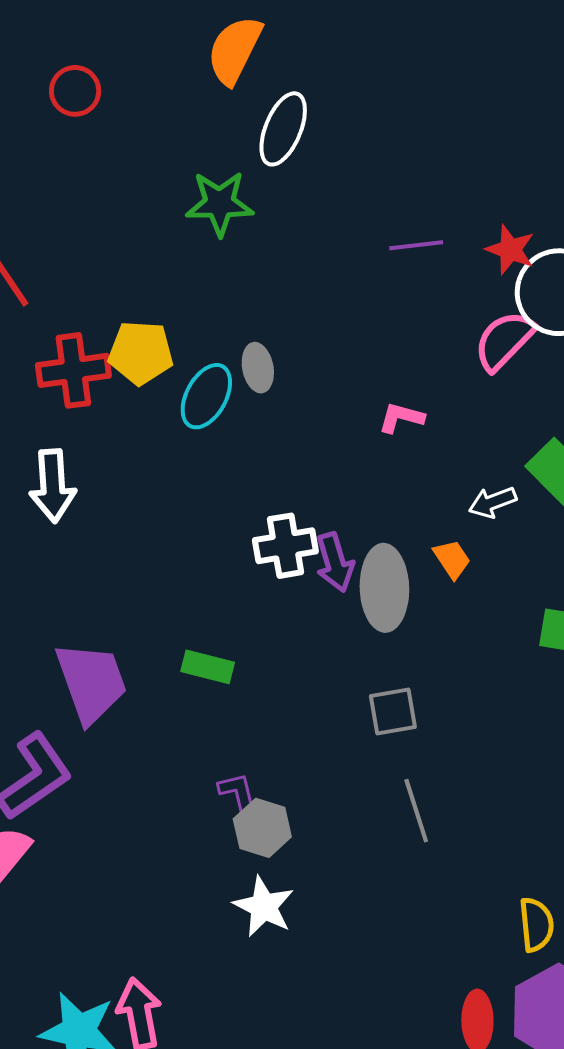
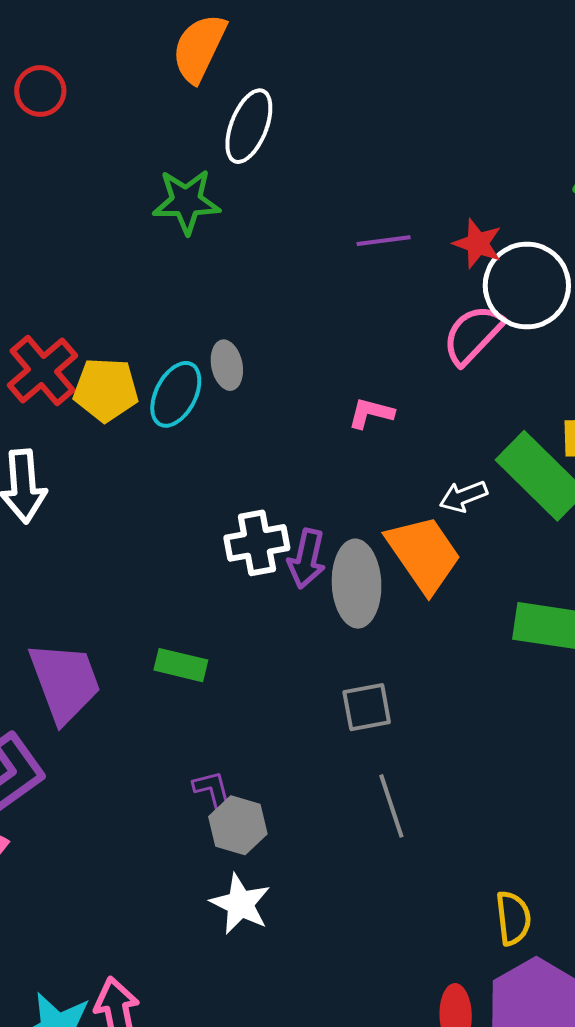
yellow pentagon: (141, 353) -> (106, 390), moved
red cross: (73, 370) -> (42, 370), turned -32
orange trapezoid: (452, 559) -> (424, 554), size x2.0
purple arrow: (335, 562) -> (307, 559), turned 30

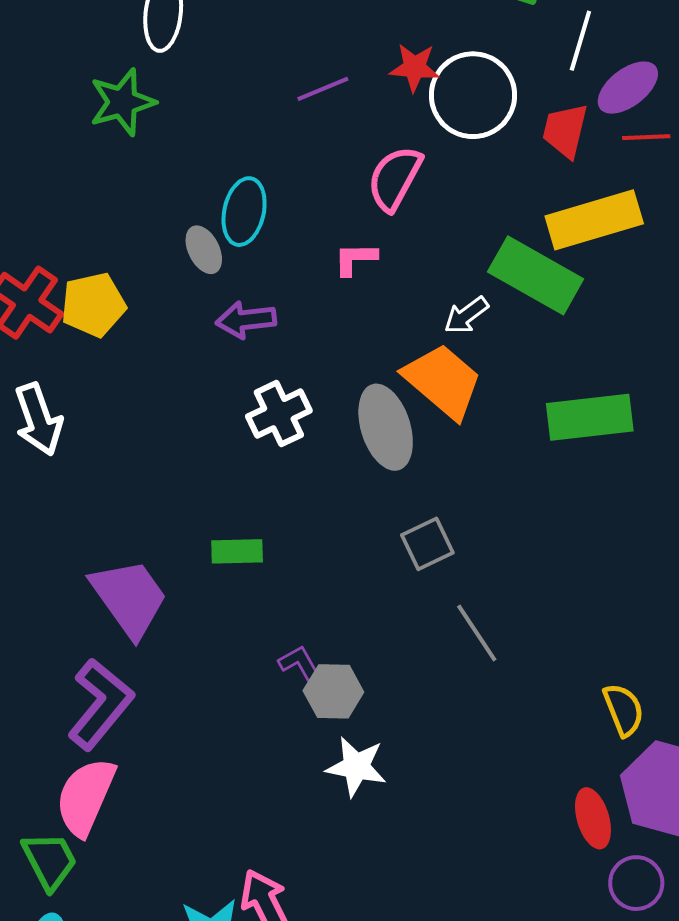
pink semicircle: (473, 335) -> (395, 178), moved
cyan ellipse: (176, 394) -> (244, 212), moved
purple arrow: (307, 559) -> (246, 320), moved, turned 86

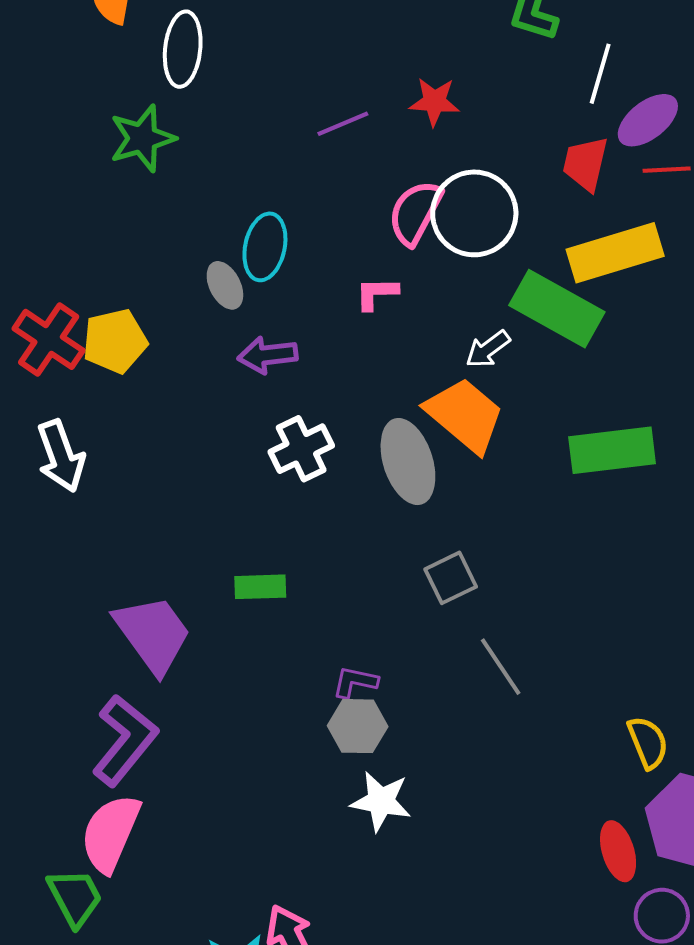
white circle: (473, 95) -> (474, 213), moved
purple L-shape: (301, 664) -> (355, 682), moved, turned -48

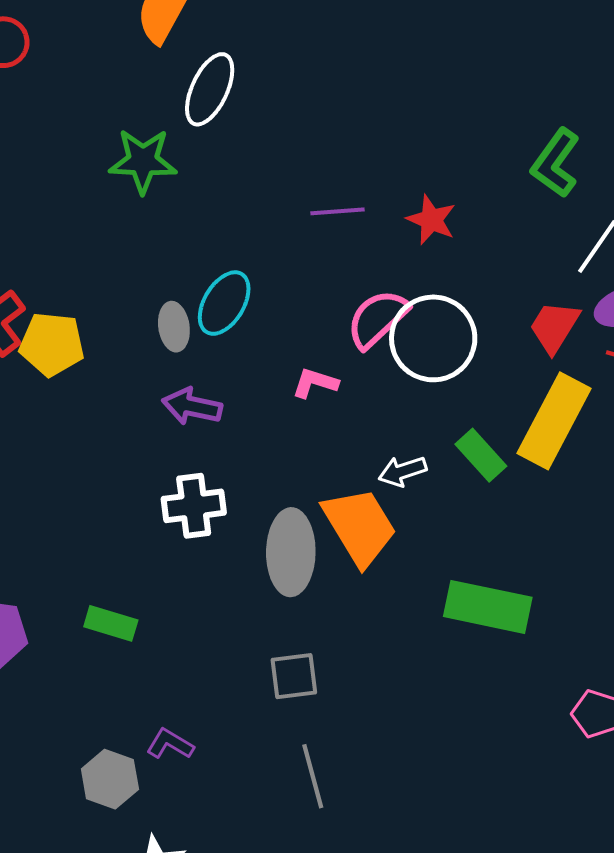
yellow rectangle: (615, 253) -> (554, 421), turned -64
green rectangle: (557, 309) -> (481, 455), size x0.6
gray hexagon: (358, 726) -> (110, 779), moved

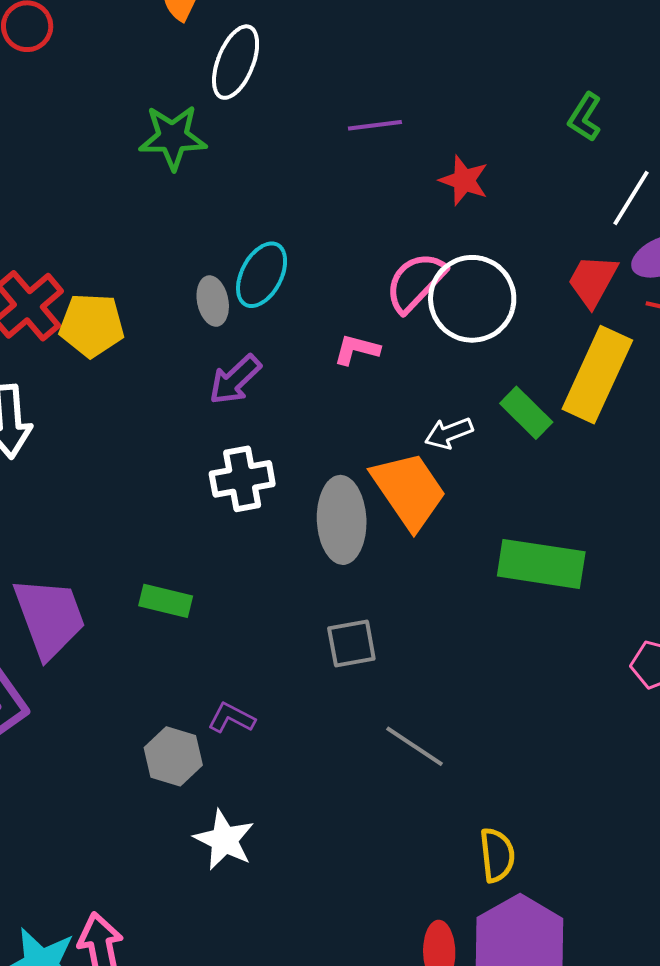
green L-shape: (555, 163) -> (585, 117), size x0.7
purple line: (337, 211) -> (375, 125), moved
purple arrow: (192, 406) -> (235, 380), turned -52
gray line: (313, 776) -> (414, 746), moved, turned -38

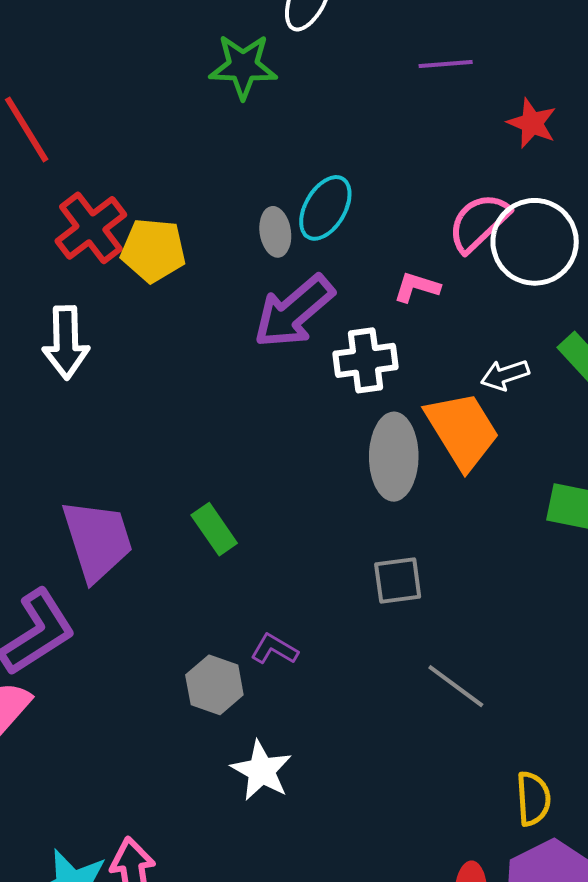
purple arrow: (235, 380) -> (294, 311), size x1.5
white cross: (242, 479) -> (365, 360), moved
green rectangle: (166, 601) -> (214, 529), turned 39

